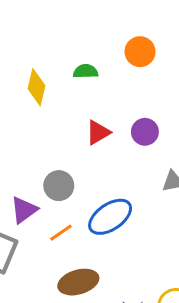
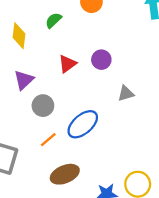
green semicircle: (86, 71) -> (53, 20), turned -36
purple triangle: (24, 210) -> (24, 80), moved

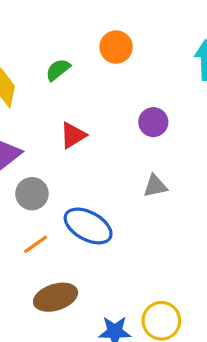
purple circle: (101, 60) -> (153, 122), moved
blue ellipse: (83, 124) -> (88, 226), turned 64

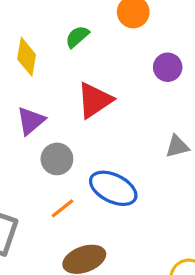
purple circle: (153, 122) -> (168, 67), moved
red triangle: (73, 135) -> (95, 100), size x1.4

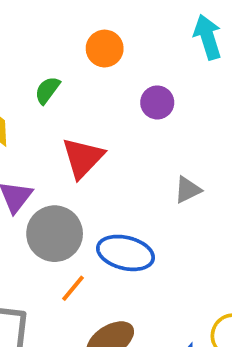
gray circle: (57, 159) -> (55, 234), size x1.5

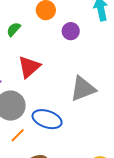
purple circle: (157, 102) -> (71, 31), moved
gray triangle: (188, 190) -> (83, 89), size x1.8

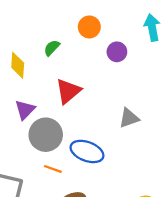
gray triangle: (83, 89) -> (129, 118), size x0.7
orange line: (18, 135) -> (53, 169), turned 63

